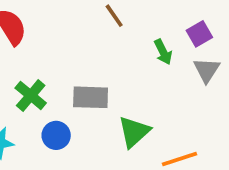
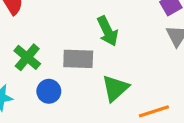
green arrow: (163, 52) -> (108, 31), moved, size x1.4

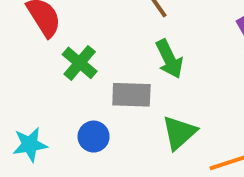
green cross: (27, 57) -> (80, 63), moved

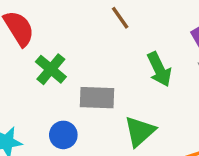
green arrow: (169, 59) -> (159, 69), moved

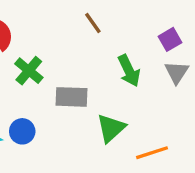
blue circle: (63, 135) -> (22, 131), moved

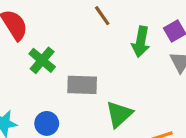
green arrow: (129, 71) -> (141, 42), moved, turned 36
blue circle: (22, 131) -> (47, 123), moved

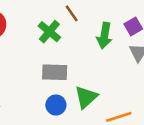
green cross: (42, 60) -> (49, 32), moved
blue circle: (47, 123) -> (56, 105), moved

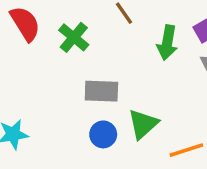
green cross: (49, 32) -> (74, 37), moved

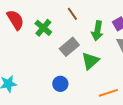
gray rectangle: (101, 91) -> (69, 47), moved, turned -42
green triangle: (143, 124) -> (90, 61), moved

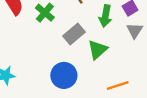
blue circle: (60, 84) -> (64, 75), size x1.5

